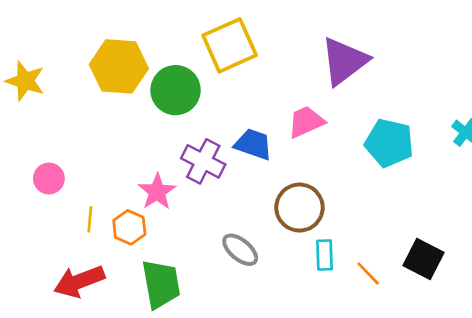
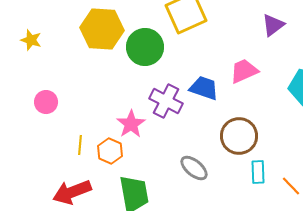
purple triangle: (344, 61) -> (273, 25), size x0.6
yellow star: (25, 81) -> (31, 40), size x0.7
pink circle: (49, 179) -> (46, 102), moved

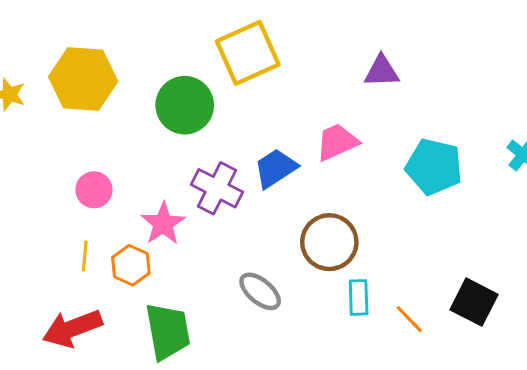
purple triangle: (273, 25) -> (382, 71), turned 35
yellow hexagon: (102, 29) -> (83, 79), moved
blue trapezoid: (204, 88) -> (275, 168), turned -52
pink circle: (46, 102) -> (94, 190), moved

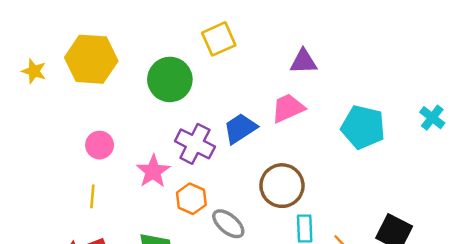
yellow square: (248, 53) -> (219, 39), size x0.7
purple triangle: (382, 71) -> (303, 62), moved
orange hexagon: (131, 265) -> (191, 199), moved

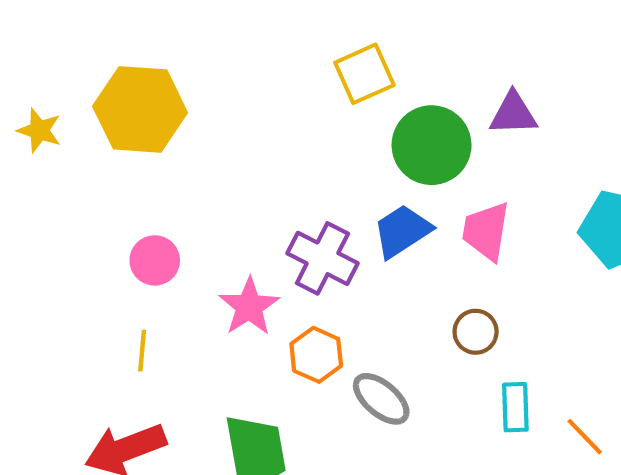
green circle: (170, 79) -> (432, 145), moved
pink trapezoid: (288, 108) -> (486, 231), moved, turned -57
brown circle: (282, 186) -> (476, 332), size x0.6

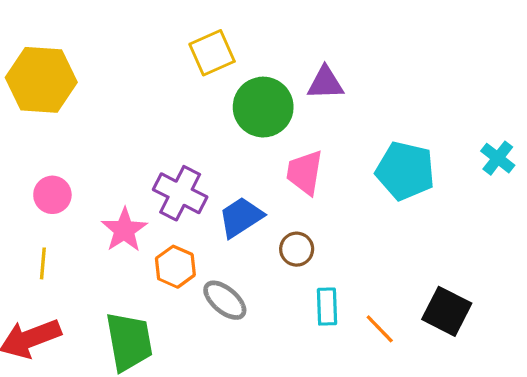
blue trapezoid: (402, 231) -> (241, 217), moved

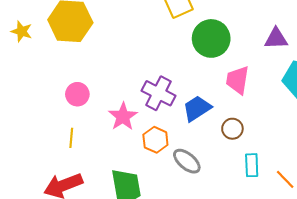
purple triangle: (325, 83) -> (276, 38), moved

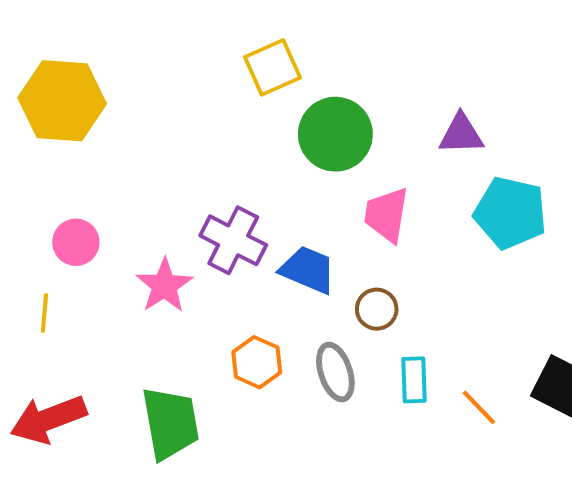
blue trapezoid: (197, 108) -> (308, 270), turned 56
yellow line: (71, 138) -> (44, 313), moved
orange hexagon: (155, 140) -> (257, 362), moved
gray ellipse: (187, 161) -> (335, 372), moved, turned 32

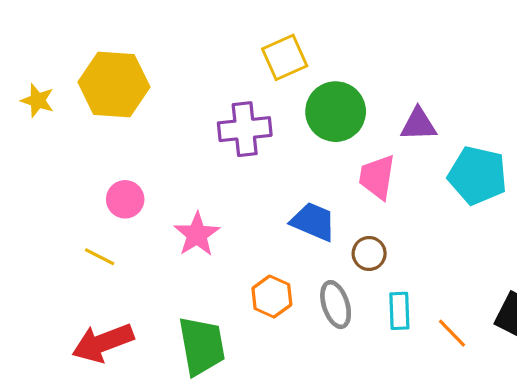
purple triangle: (461, 134) -> (419, 124), moved
purple cross: (233, 240) -> (245, 129), moved, turned -33
yellow line: (44, 313) -> (100, 257), turned -68

